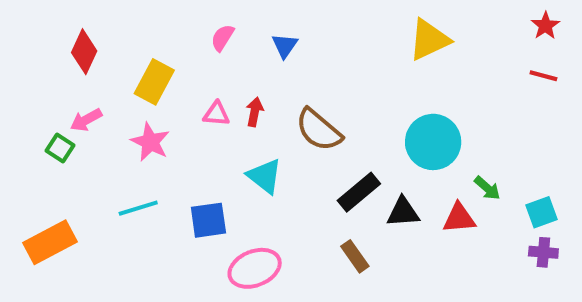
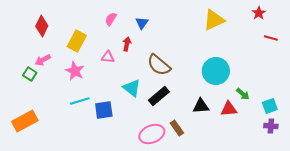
red star: (545, 26) -> (259, 13), moved
red arrow: (255, 112) -> (127, 44), moved
black rectangle: (359, 192) -> (159, 96), moved
cyan line: (138, 208) -> (80, 101), moved
pink ellipse: (255, 268) -> (152, 134), moved

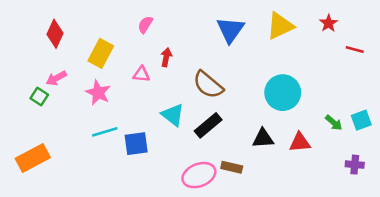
red star: (259, 13) -> (329, 23), moved
blue triangle: (142, 23) -> (230, 30), moved, size x1.6
green arrow: (243, 94) -> (334, 123), moved
cyan square: (270, 106) -> (361, 120), moved
brown rectangle: (177, 128) -> (232, 167), turned -42

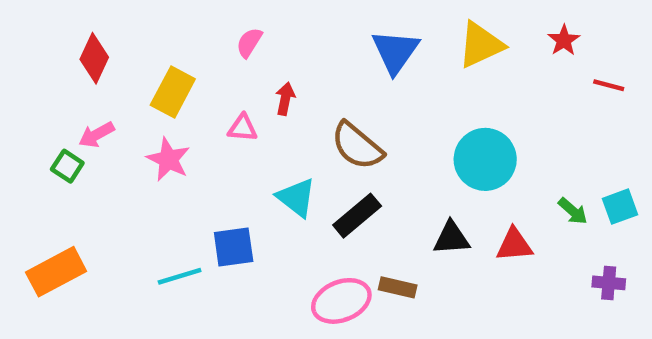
cyan line: (105, 132) -> (180, 276), moved

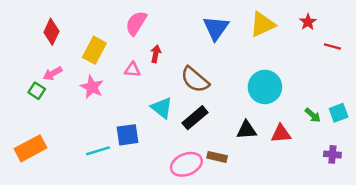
pink semicircle: (249, 43) -> (136, 23), size x1.5

